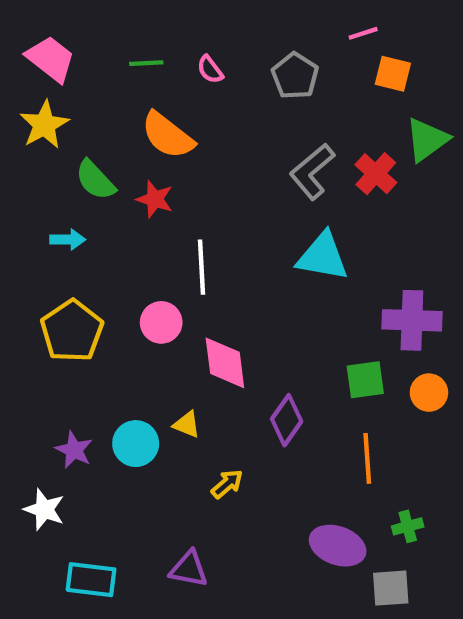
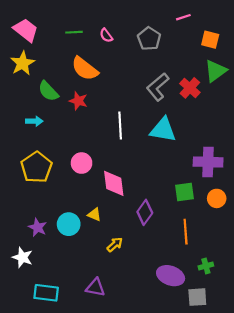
orange square: (393, 74) -> (210, 40), moved
white line: (202, 267) -> (120, 125), moved

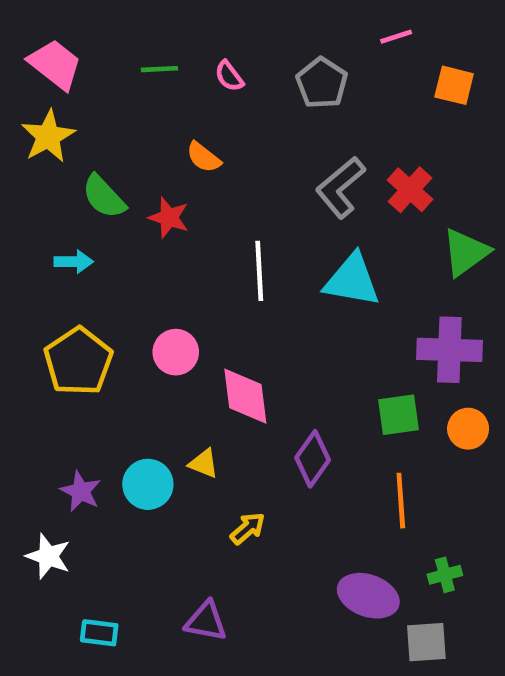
orange semicircle: (85, 69) -> (204, 157), moved, size x0.6
green triangle: (216, 71) -> (466, 252), moved
cyan rectangle: (46, 293) -> (99, 633), size x0.7

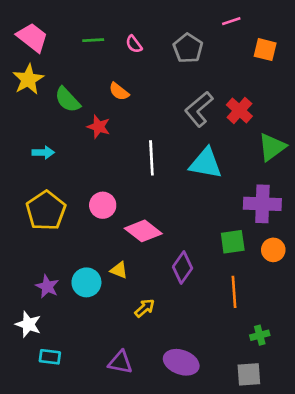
green semicircle: (104, 197) -> (68, 100), moved
pink diamond: (245, 396) -> (143, 231), turned -45
purple ellipse: (368, 596) -> (181, 362), moved
cyan rectangle: (99, 633) -> (50, 357), moved

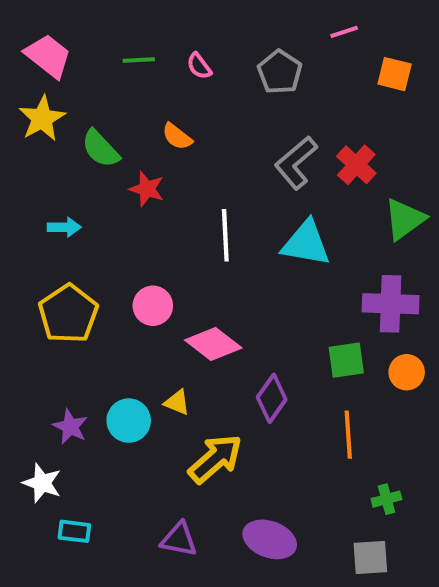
yellow arrow: (145, 308) -> (215, 459), size x1.8

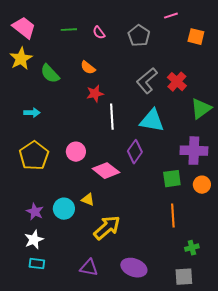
red star: (147, 189) -> (95, 94), moved, turned -30
purple diamond: (272, 398) -> (135, 152), moved
white star: (42, 483) -> (34, 240), moved, turned 30

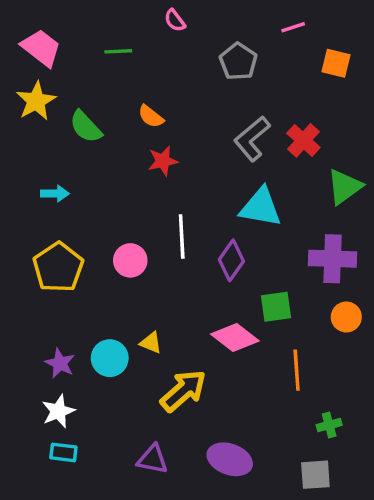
pink semicircle: (99, 33) -> (175, 20), moved
white line: (112, 117) -> (182, 236), moved
pink diamond: (106, 171) -> (235, 338), moved
green square: (172, 179) -> (276, 307), moved

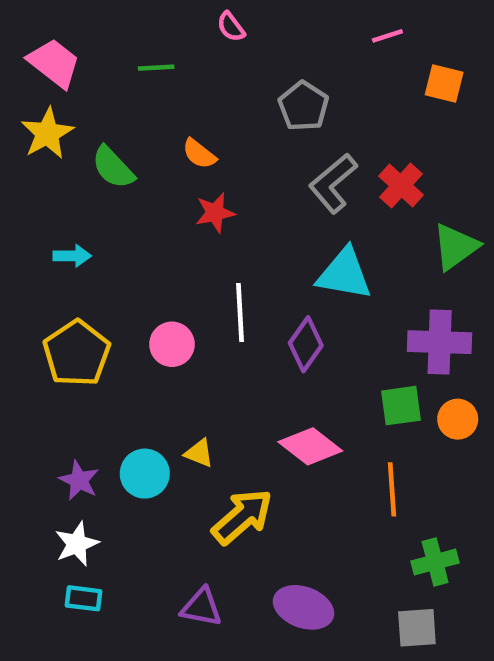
gray pentagon: (238, 62) -> (303, 106), moved
green square: (276, 307) -> (401, 406), moved
green cross: (329, 425) -> (435, 562), size x1.4

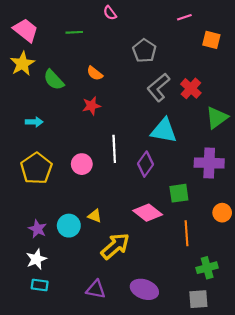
red star: (215, 213) -> (91, 106), moved
green square: (401, 406) -> (179, 193), moved
orange circle: (458, 419) -> (222, 213), moved

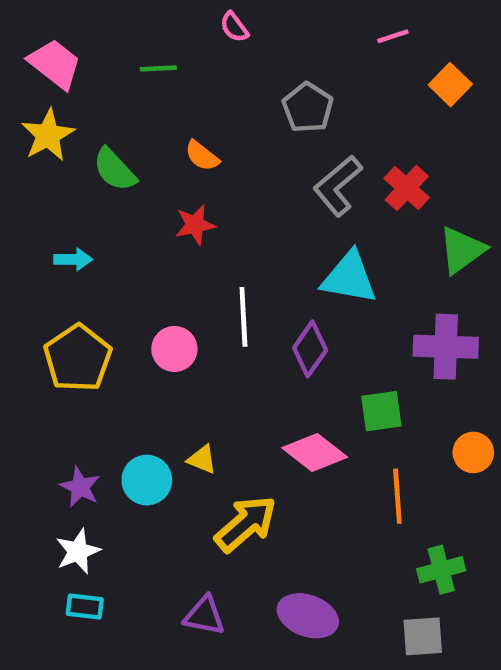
orange square: (211, 40) -> (450, 85), turned 30

